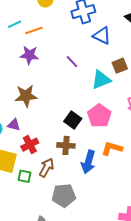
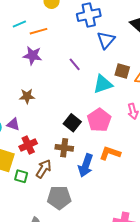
blue triangle: (102, 36) -> (106, 40), turned 42
brown square: (120, 66) -> (122, 71), turned 35
brown star: (26, 96) -> (27, 96), size x0.7

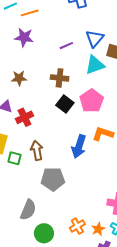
blue triangle: (106, 40) -> (95, 39), moved
purple line: (75, 64) -> (66, 46), turned -72
red cross: (28, 145) -> (25, 117), moved
brown cross: (64, 148) -> (60, 78), moved
brown arrow: (44, 169) -> (37, 150), turned -42

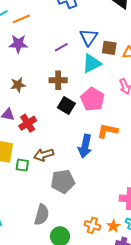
brown arrow: (37, 150) -> (44, 155), turned -90
orange cross: (77, 226) -> (92, 225), turned -35

